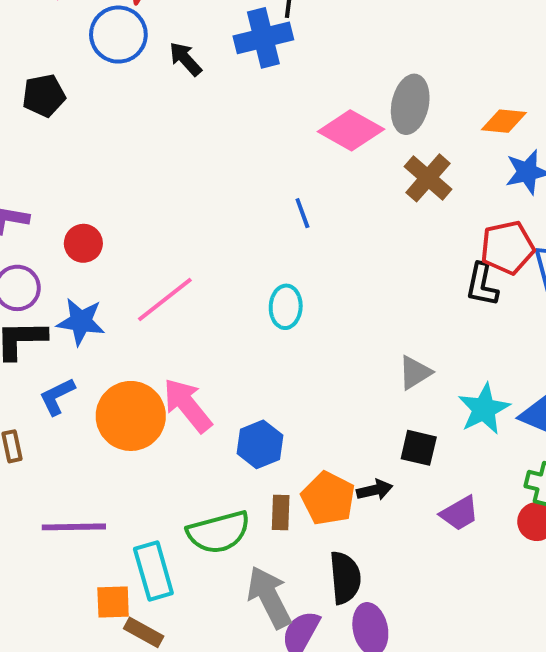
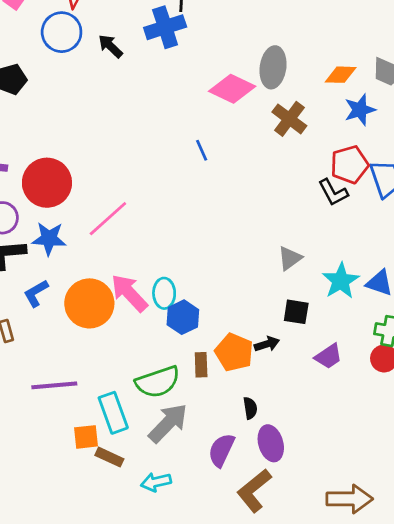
red circle: (83, 243) -> (47, 183), size x1.8
black L-shape: (482, 285) -> (333, 192), turned -36
cyan ellipse: (286, 307) -> (164, 293), moved
black semicircle: (345, 578) -> (250, 408), size x0.6
gray arrow: (269, 597) -> (168, 423), moved, turned 75

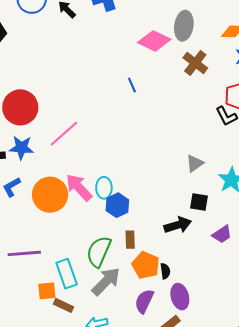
black arrow: (267, 344) -> (178, 225), size x1.5
orange pentagon: (234, 352) -> (146, 265), moved
green semicircle: (158, 382) -> (99, 252), turned 132

